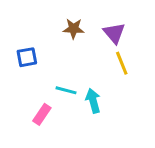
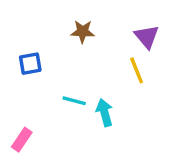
purple triangle: (114, 33) -> (147, 37), moved
pink rectangle: (42, 114) -> (22, 140), moved

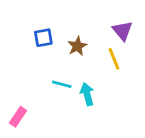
brown star: (83, 32) -> (77, 46), moved, turned -30
blue square: (30, 64) -> (43, 38), moved

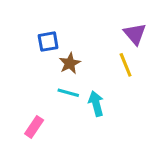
brown star: (77, 46) -> (70, 63), moved
pink rectangle: (18, 117) -> (34, 127), moved

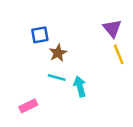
yellow line: (126, 65) -> (119, 54), moved
pink rectangle: (34, 127) -> (28, 106), turned 30

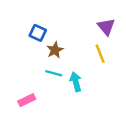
blue square: (40, 35) -> (38, 33), turned 35
yellow line: (119, 54) -> (100, 54), moved

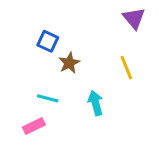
purple triangle: (106, 27) -> (134, 18), moved
cyan line: (54, 73) -> (48, 98), moved

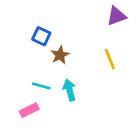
purple triangle: (134, 18) -> (117, 16), turned 50
cyan arrow: (95, 103) -> (70, 90), moved

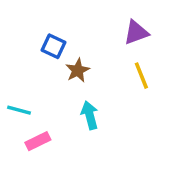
purple triangle: (117, 16) -> (136, 32), moved
cyan line: (41, 86) -> (19, 110), moved

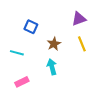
brown star: (78, 70) -> (54, 44), moved
cyan line: (19, 110) -> (17, 53), moved

